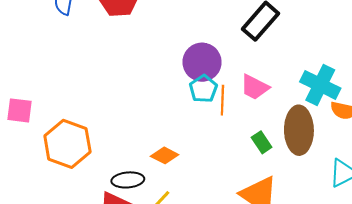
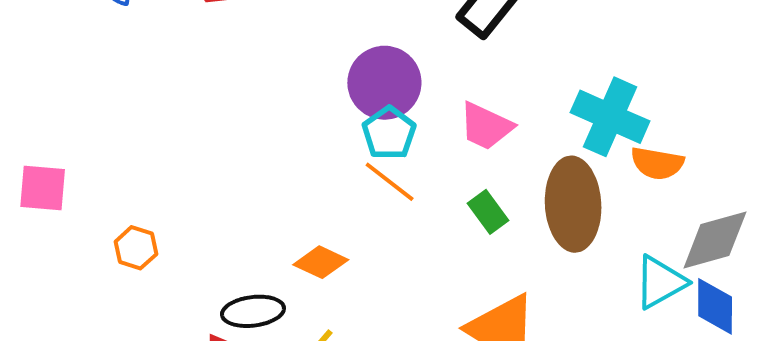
orange line: (222, 100) -> (390, 182), moved, turned -52
green rectangle: (262, 142) -> (488, 212), moved
orange hexagon: (67, 144) -> (136, 248), size x0.5

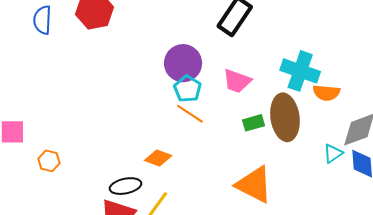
green rectangle: (488, 212) -> (253, 123), moved, turned -65
orange hexagon: (136, 248) -> (49, 161), moved
cyan triangle: (660, 282) -> (333, 154), size x0.7

